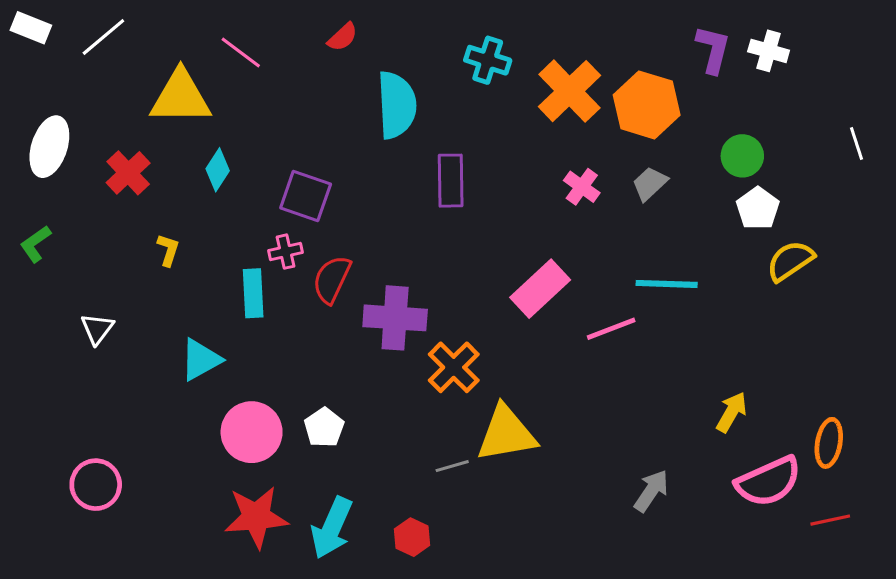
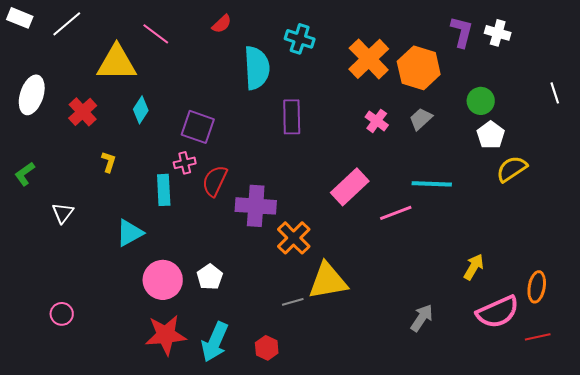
cyan cross: (488, 60) -> (300, 39), moved
green L-shape: (35, 244) -> (25, 174), moved
pink circle: (96, 485) -> (62, 314), size x0.7

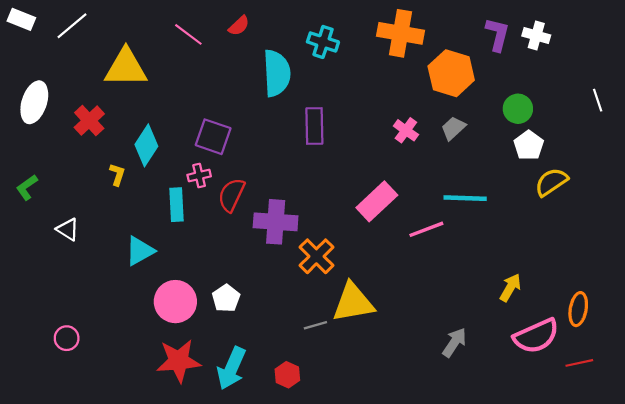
pink line: (156, 34) -> (188, 34), moved
orange cross: (369, 59) -> (401, 33), moved, turned -36
cyan diamond: (141, 110) -> (146, 145), moved, size x1.4
white triangle: (63, 213) -> (68, 229), turned -35

